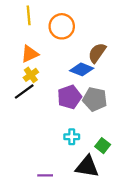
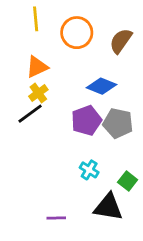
brown semicircle: (97, 53) -> (121, 41), moved
cyan cross: (72, 137) -> (89, 170), turned 32

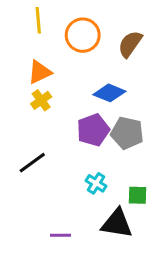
black line: (30, 114) -> (32, 163), moved
green square: (128, 181) -> (138, 195), turned -36

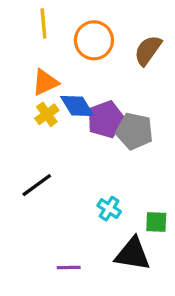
blue diamond: (109, 93) -> (77, 106), moved, turned 36
purple pentagon: (93, 130) -> (106, 119), moved
gray pentagon: (127, 133) -> (134, 131), moved

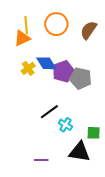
yellow line: (43, 23) -> (26, 25), moved
orange triangle: (45, 82) -> (22, 38), moved
black line: (37, 185) -> (49, 112), moved

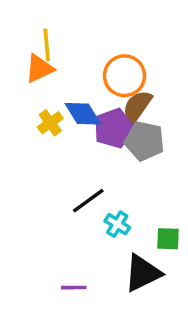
orange circle: (56, 24) -> (124, 76), moved
brown semicircle: (89, 30) -> (137, 106), moved
black triangle: (80, 152) -> (143, 273), turned -35

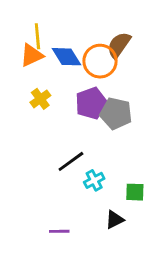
brown semicircle: (137, 106) -> (119, 45), moved
blue diamond: (83, 114) -> (67, 57), moved
cyan cross: (117, 224) -> (94, 180), turned 30
black triangle: (143, 273) -> (115, 220), size x0.6

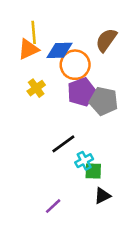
blue diamond: (67, 57) -> (60, 50), turned -60
orange circle: (100, 61) -> (75, 65), moved
green square: (135, 192) -> (93, 171), moved
purple line: (59, 231) -> (53, 206), turned -42

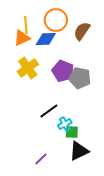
orange circle: (75, 65) -> (56, 20), moved
yellow cross: (36, 88) -> (28, 68), size x1.5
purple pentagon: (82, 92) -> (63, 71), turned -30
black triangle: (102, 196) -> (79, 151), size x1.5

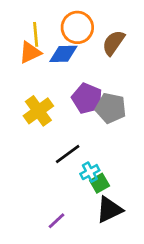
yellow cross: (28, 68) -> (38, 111), moved
green square: (72, 132) -> (100, 183), turned -32

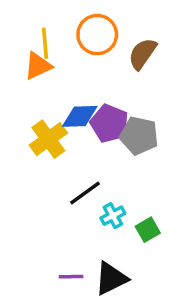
blue diamond: (63, 54) -> (80, 116), moved
green square: (100, 183) -> (148, 230), moved
black triangle: (109, 210) -> (111, 278), moved
purple line: (56, 221) -> (71, 277), turned 42

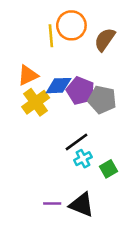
yellow line: (45, 43) -> (51, 36), moved
orange triangle: (38, 66) -> (28, 75), moved
black line: (85, 193) -> (77, 142), moved
black triangle: (111, 278) -> (82, 205), turned 48

